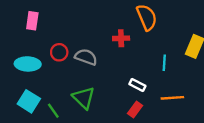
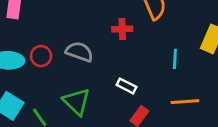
red circle: (59, 52) -> (41, 56), moved
white rectangle: (137, 85) -> (126, 86), moved

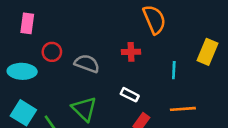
red cross: (122, 29) -> (131, 52), moved
red circle: (41, 56) -> (52, 52), moved

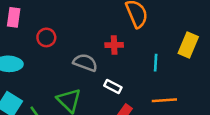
red circle: (52, 52) -> (46, 37), moved
gray semicircle: (87, 64) -> (85, 63), moved

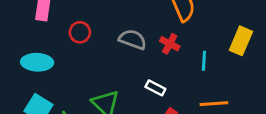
red cross: (114, 45) -> (170, 44), moved, turned 30
gray semicircle: (85, 63) -> (133, 39), moved

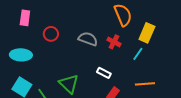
yellow rectangle: (241, 41) -> (147, 33), moved
cyan line: (204, 61) -> (138, 54), turned 32

